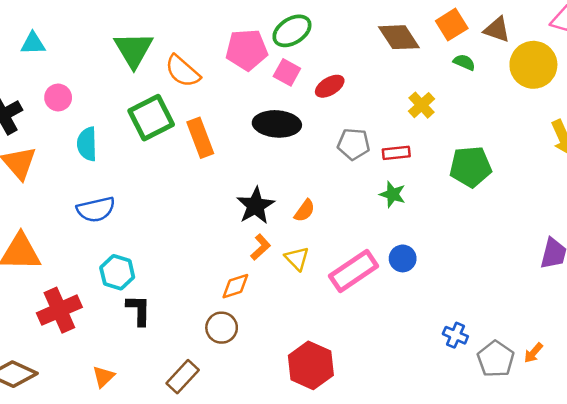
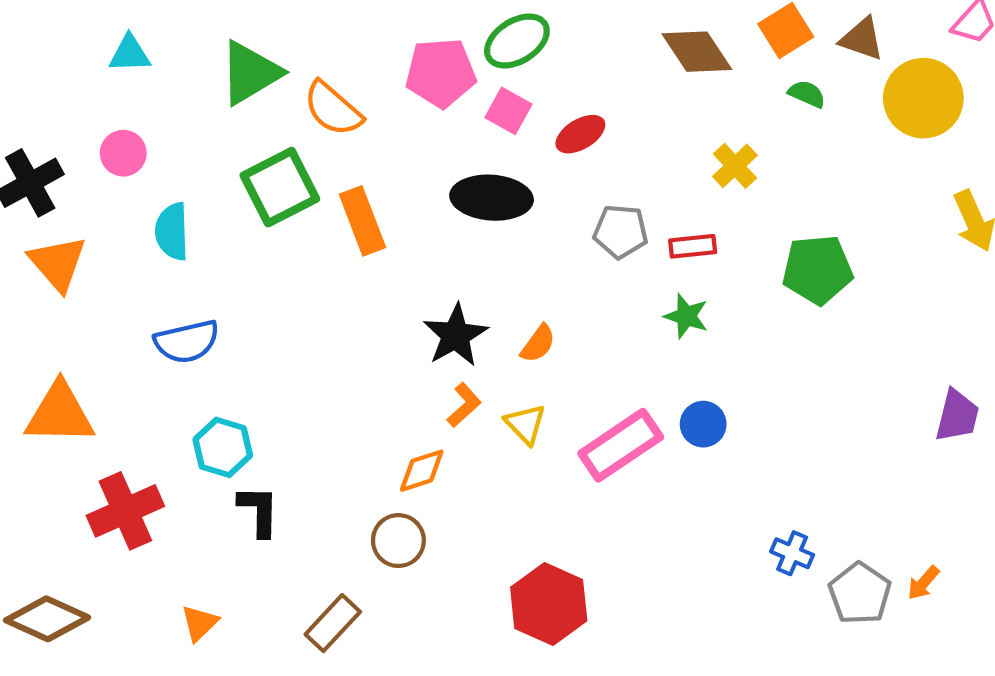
cyan triangle: (33, 43) -> (130, 54), moved
green triangle: (134, 50) -> (250, 73), turned 30

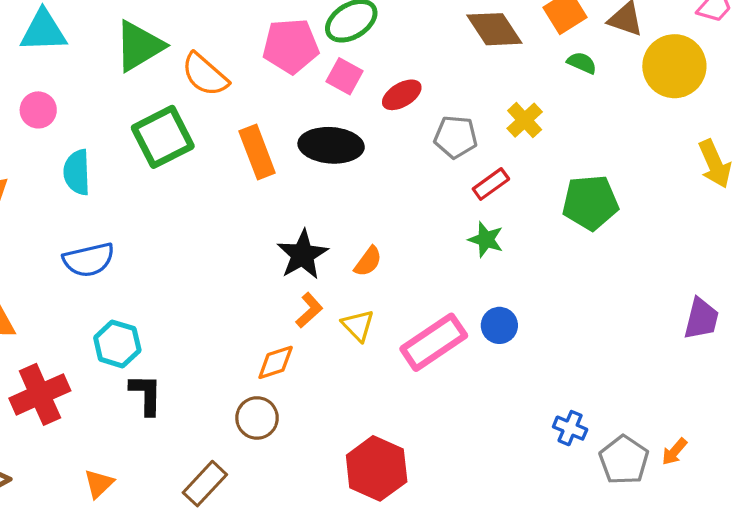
cyan triangle: (130, 54) -> (43, 31), size x1.4
orange rectangle: (362, 221) -> (257, 152), moved
gray pentagon: (621, 231) -> (456, 137), moved
red rectangle: (693, 246) -> (491, 184), turned -30

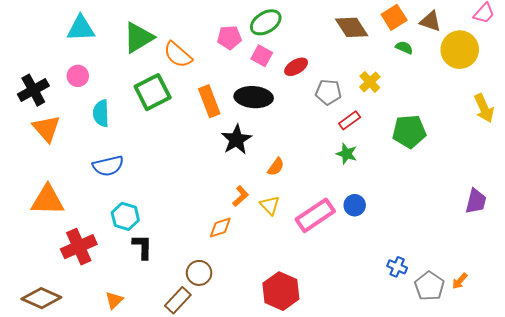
pink pentagon: (291, 46) -> (229, 37), size x0.7
black star: (302, 255) -> (236, 140), moved
brown circle: (257, 418) -> (199, 273), moved

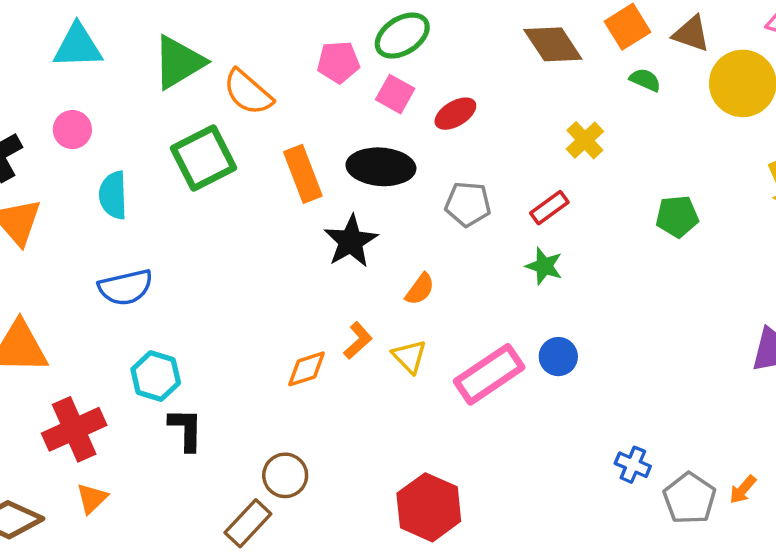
gray pentagon: (328, 92) -> (468, 204), moved
green pentagon: (409, 131) -> (677, 216), moved, size x0.7
orange diamond: (220, 227) -> (306, 369), moved
orange triangle: (114, 300) -> (92, 498), moved

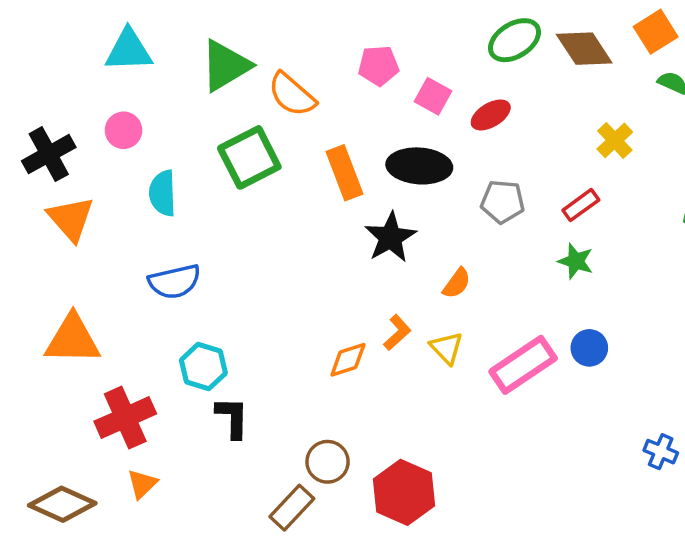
green ellipse: (402, 36) -> (515, 40), moved
red hexagon: (429, 507) -> (404, 492), moved

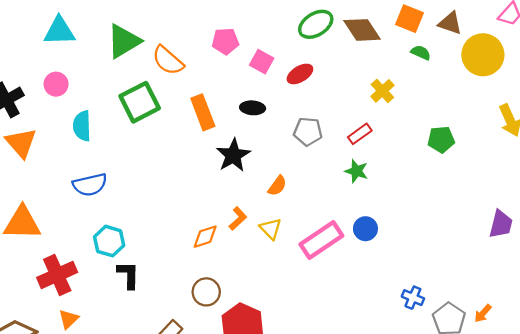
orange square: (656, 32) -> (409, 19), turned -36
black ellipse: (419, 166) -> (253, 108), size x0.6
brown circle: (328, 462) -> (206, 292), moved

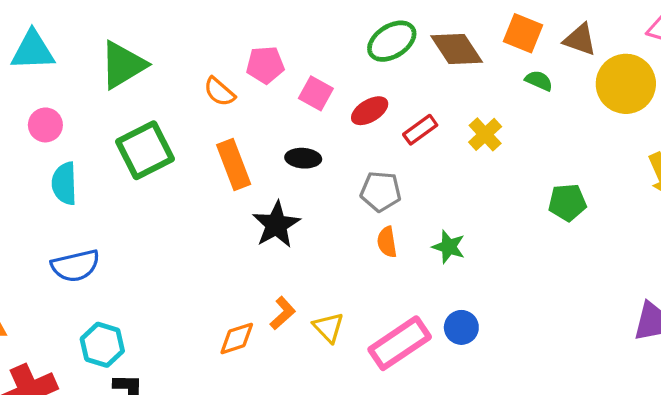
orange semicircle: (168, 60) -> (219, 92), moved, size x0.7
pink circle: (56, 84) -> (45, 125), moved
red rectangle: (360, 134) -> (420, 130), moved
orange semicircle: (277, 186) -> (387, 242), moved, turned 135

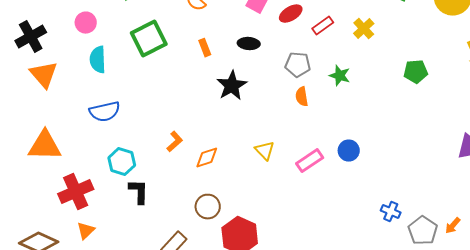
orange rectangle: (234, 164) -> (205, 48), size x0.6
green star: (449, 247) -> (340, 76), moved
orange L-shape: (283, 313) -> (175, 142), moved
pink rectangle: (400, 343) -> (310, 161), size x0.7

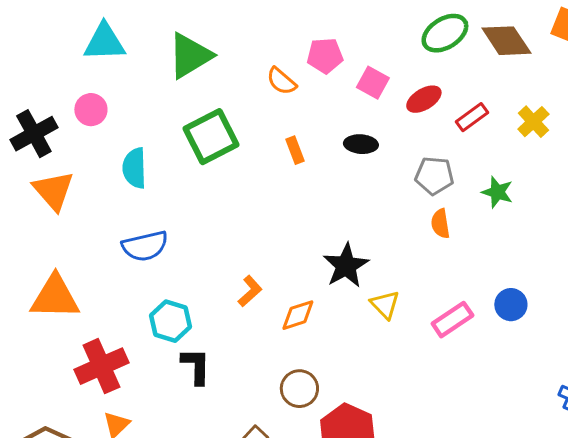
pink circle: (86, 23) -> (91, 110), moved
black star: (232, 86) -> (346, 266), moved

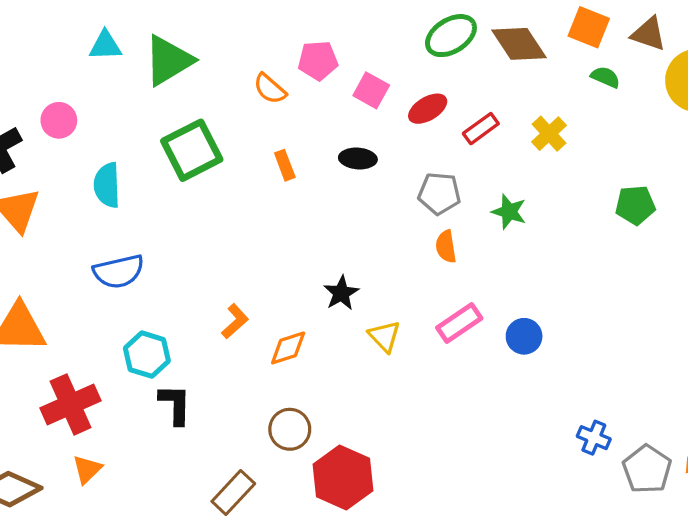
cyan triangle: (104, 42) -> (105, 46), moved, size x0.7
black star: (346, 266) -> (341, 293), size x0.7
pink rectangle: (452, 320) -> (459, 323), moved

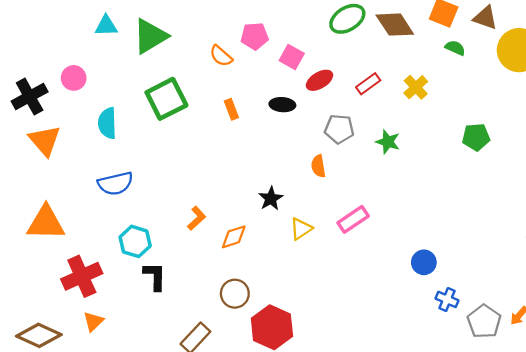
red ellipse: (428, 109) -> (319, 80), moved
orange semicircle: (446, 247) -> (318, 166), moved
yellow triangle: (384, 336) -> (301, 229), turned 40
blue circle: (524, 336) -> (424, 262), moved

